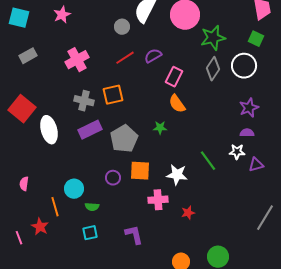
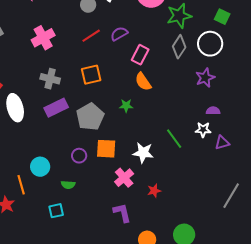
orange square: (113, 95) -> (91, 75), moved
purple star: (249, 108) -> (205, 78), moved
pink cross: (158, 200) -> (124, 178), turned -36
green semicircle: (92, 207) -> (68, 185), moved
purple L-shape: (134, 235) -> (122, 213), moved

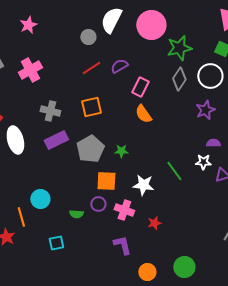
pink cross: (43, 38) -> (30, 70), moved
green star: (126, 106) -> (121, 151), moved
purple circle: (79, 156) -> (98, 204), moved
pink cross: (124, 178) -> (124, 210), turned -30
green semicircle: (68, 185) -> (76, 214), moved

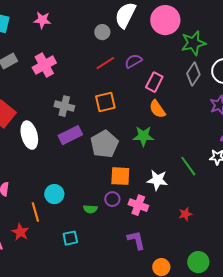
pink star: (28, 25) -> (42, 20), turned 30
green star: (121, 151) -> (143, 136), moved, size x1.5
red star: (154, 223) -> (185, 214), moved

